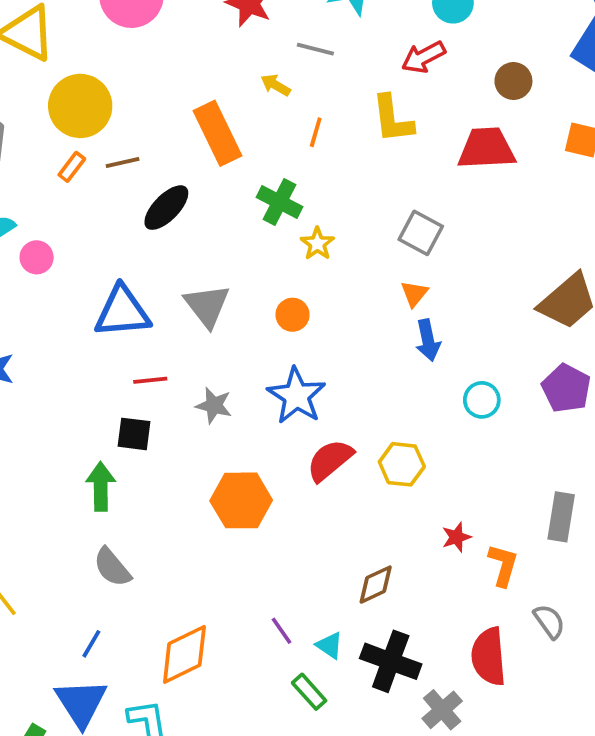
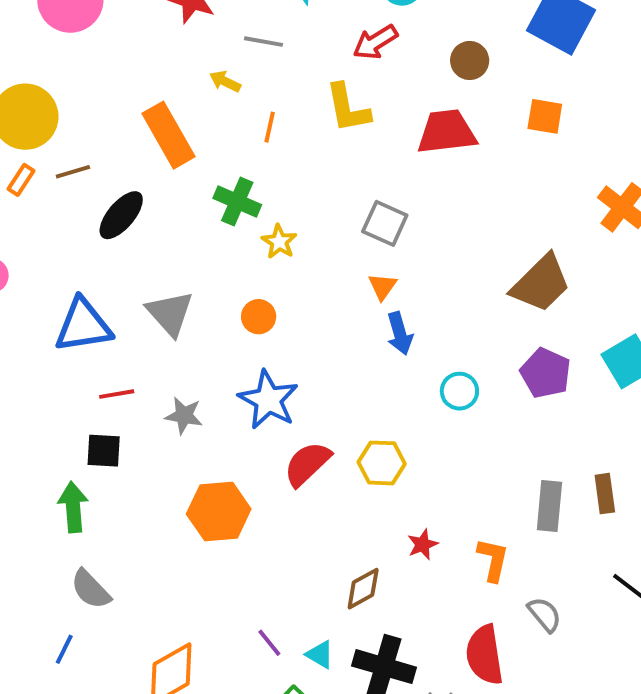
red star: (456, 537) -> (423, 544), moved
blue line: (91, 644) -> (64, 649), moved

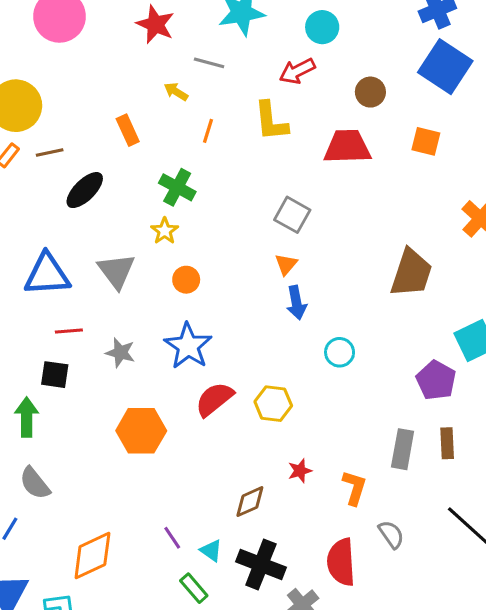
orange rectangle: (169, 135) -> (128, 130), size x0.6
yellow star: (279, 242) -> (165, 231), moved
brown trapezoid: (541, 283) -> (411, 273), turned -32
purple pentagon: (546, 373) -> (436, 380), moved

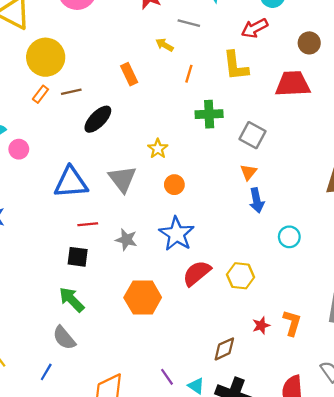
green cross: (177, 187) -> (209, 114), moved, turned -30
green arrow: (27, 417) -> (72, 300), moved, turned -44
orange L-shape: (354, 488) -> (292, 323), moved

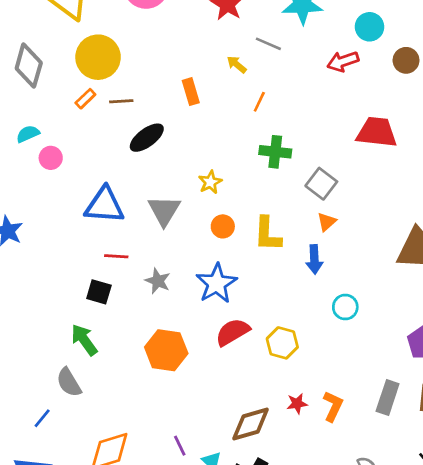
brown circle: (309, 43) -> (406, 60), moved
yellow L-shape: (236, 66) -> (268, 234), moved
orange triangle: (248, 172) -> (327, 222), moved
brown diamond: (224, 349) -> (251, 424), size x1.4

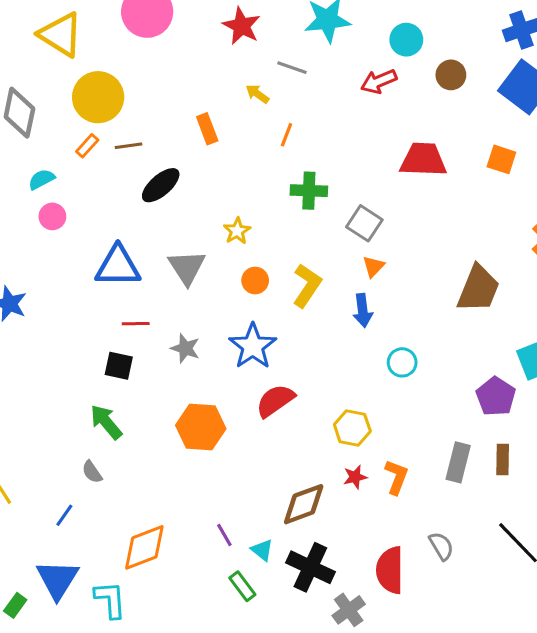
cyan semicircle: (28, 134) -> (42, 179), moved
yellow L-shape: (268, 234) -> (307, 285), turned -144
yellow hexagon: (282, 343) -> (352, 428), moved
gray semicircle: (69, 382) -> (92, 472), size x0.7

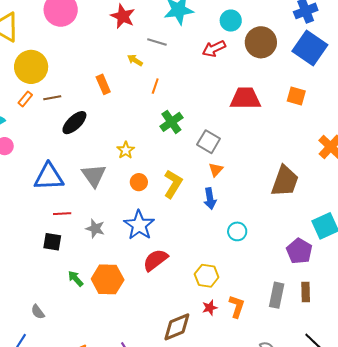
brown circle: (451, 75) -> (261, 42), size x1.6
green cross: (309, 191) -> (171, 122), turned -35
green arrow: (106, 422) -> (76, 279), moved, size x0.7

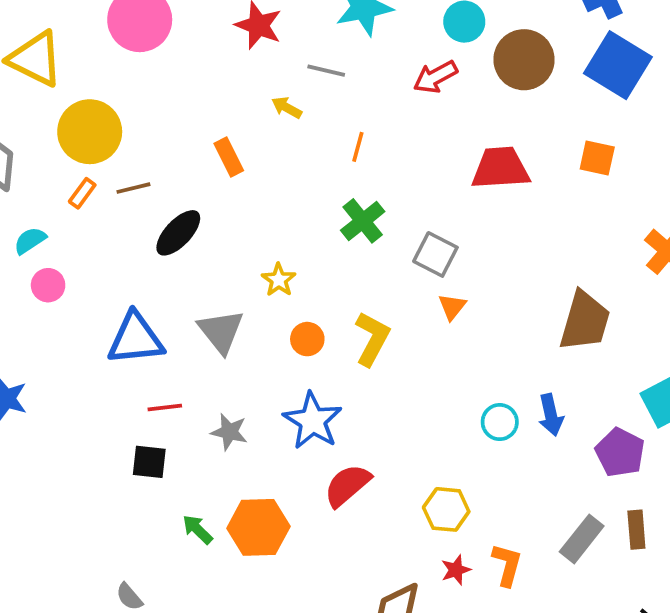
orange line: (155, 86) -> (358, 147), moved
blue arrow: (210, 199) -> (551, 415), moved
gray rectangle: (277, 295) -> (582, 539), turned 30

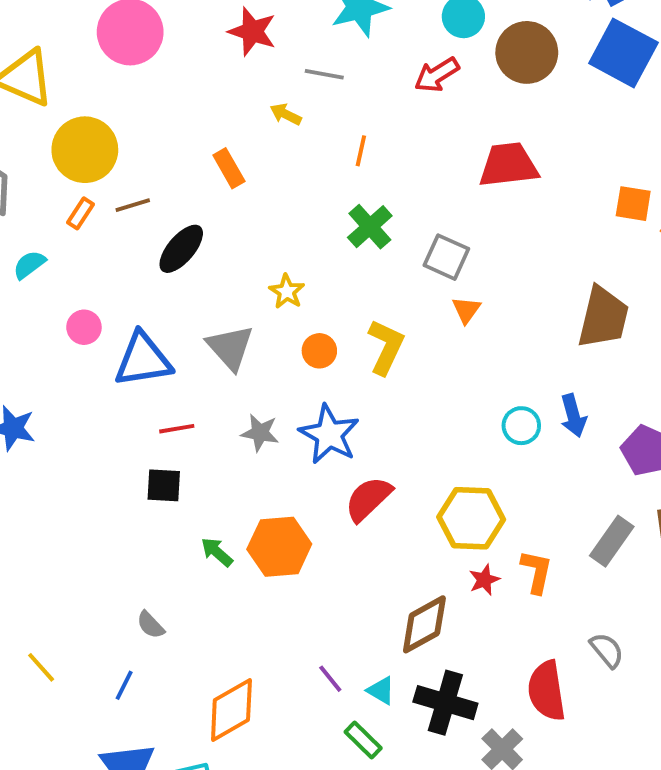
orange square: (597, 158) -> (633, 204), moved
pink circle: (48, 285) -> (84, 327), moved
gray star: (229, 432) -> (260, 433), moved
yellow hexagon: (446, 509) -> (471, 518), size x1.4

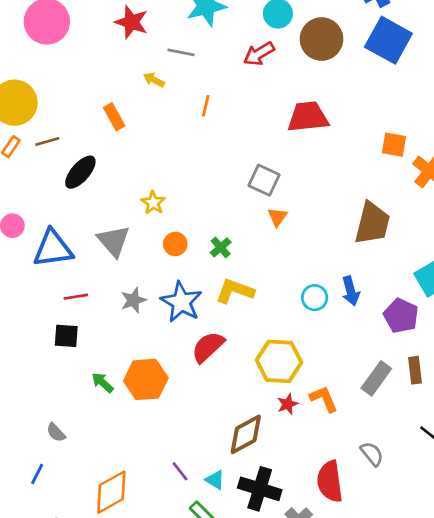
green cross: (370, 227) -> (221, 247), moved, size x0.7
yellow L-shape: (386, 347) -> (235, 291), moved, turned -96
gray star: (260, 433) -> (133, 300), turned -30
orange L-shape: (537, 572) -> (324, 399), turned -36

